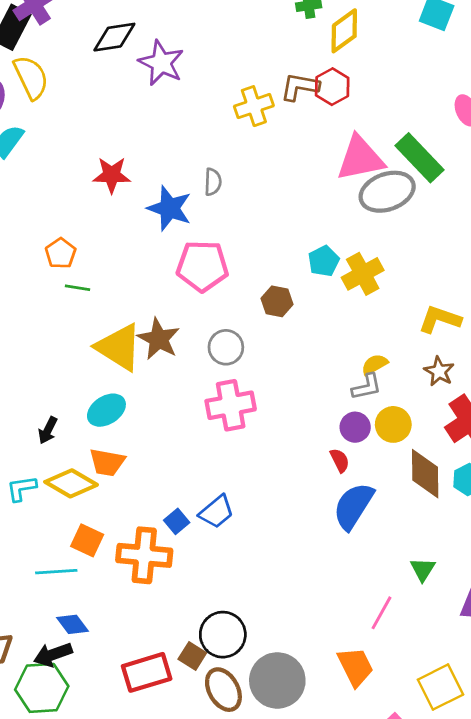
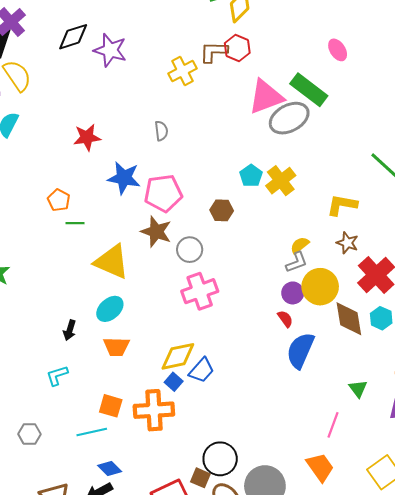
blue star: (169, 208) -> (124, 178), moved
brown star: (159, 339) -> (156, 232), moved
yellow circle: (393, 424) -> (320, 287), size x1.4
yellow diamond: (71, 483) -> (178, 356), moved, turned -33

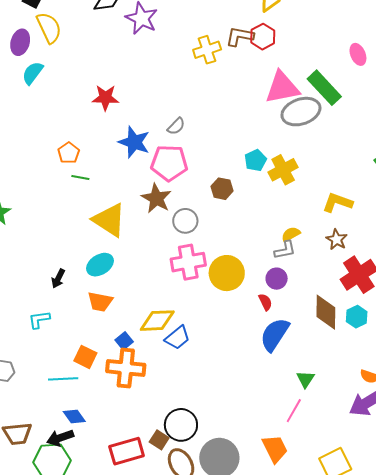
gray semicircle: (161, 131) -> (176, 126), moved, turned 42
yellow circle: (320, 287) -> (227, 273), moved
blue square: (174, 382) -> (124, 341), moved
green triangle: (358, 389) -> (305, 379), moved

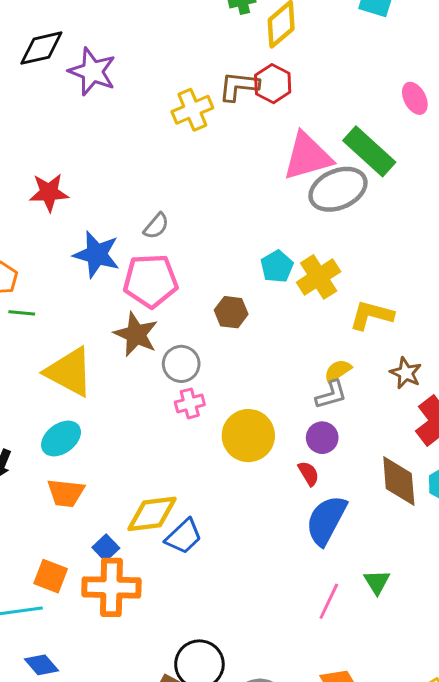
yellow L-shape: (337, 203) -> (371, 315), moved
pink cross: (188, 262) -> (190, 403), moved, size x0.6
pink line: (294, 411) -> (329, 601), moved

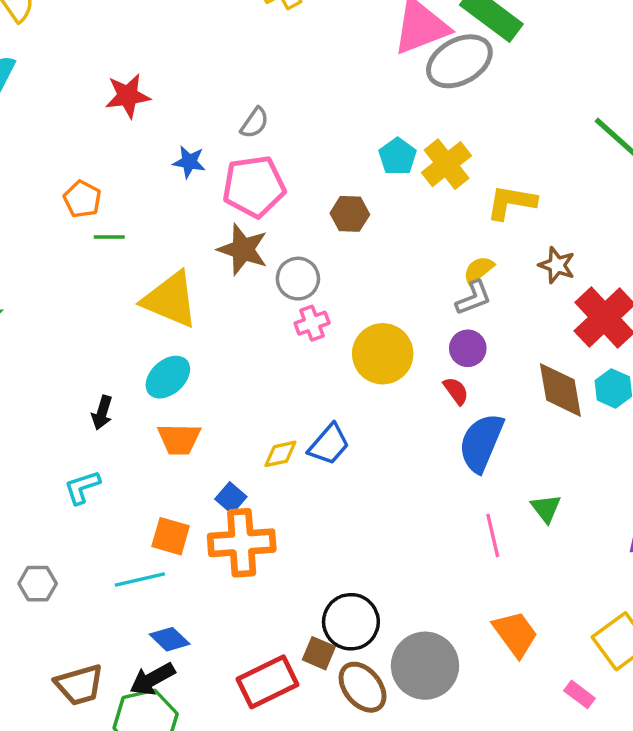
blue star: (97, 254) -> (189, 162), size x0.6
yellow diamond: (152, 514) -> (280, 454), size x0.6
blue trapezoid: (184, 536) -> (329, 444), moved
pink line: (329, 601) -> (493, 535), turned -33

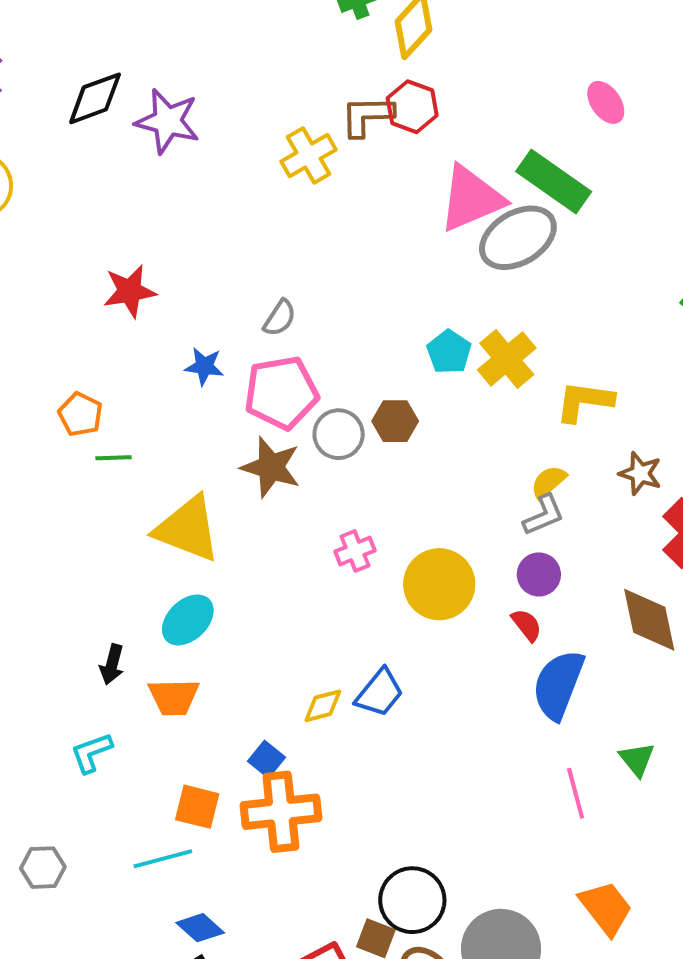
gray circle: (298, 279) -> (339, 434), moved
orange trapezoid: (179, 439) -> (174, 697), moved

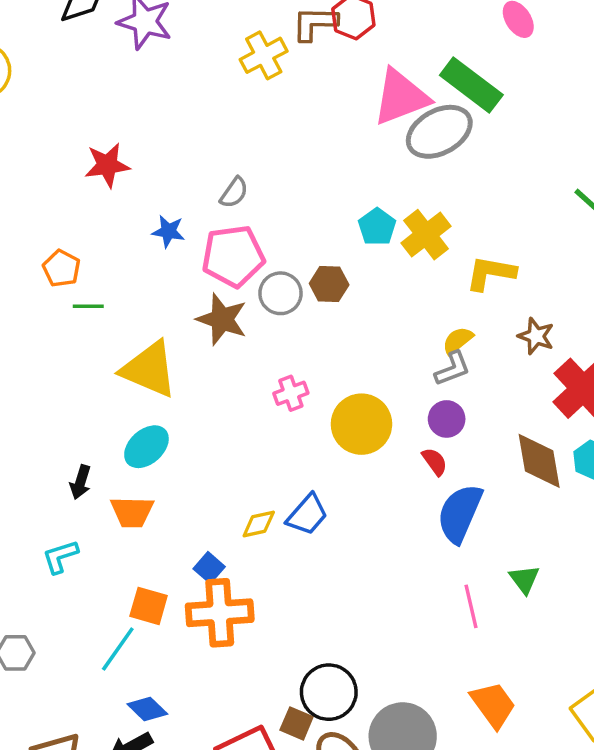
cyan line: (163, 859) -> (118, 649), turned -42

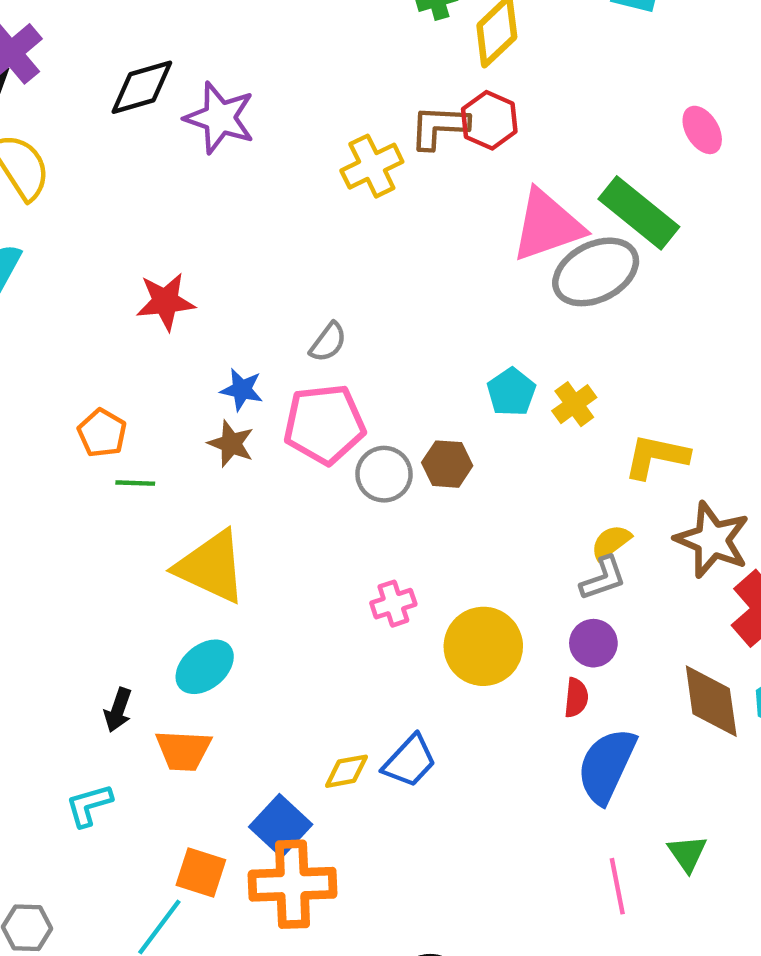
yellow cross: (426, 235) -> (574, 404), size x0.7
brown star: (222, 319) -> (231, 444), moved, size x0.7
brown star: (536, 336) -> (712, 540), size x1.6
red semicircle: (435, 462) -> (576, 698), turned 40
blue square: (209, 568) -> (281, 826), size x1.5

